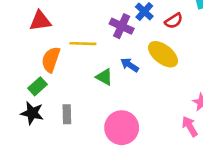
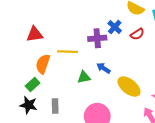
purple cross: (122, 26) -> (97, 38), turned -30
yellow ellipse: (163, 54) -> (129, 87), moved
green triangle: (104, 77) -> (84, 77), turned -40

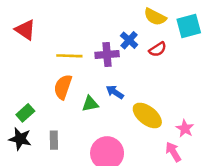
red triangle: (35, 34) -> (25, 30), moved, turned 42
yellow line: (67, 52) -> (69, 56), moved
orange semicircle: (43, 64) -> (63, 87), moved

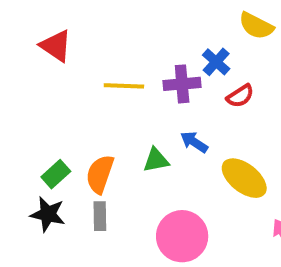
red semicircle: (158, 49) -> (240, 96), moved
orange semicircle: (63, 87) -> (100, 174), moved

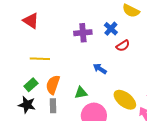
purple cross: (182, 84) -> (83, 33), moved
yellow line: (124, 86) -> (40, 59), moved
green triangle: (156, 160) -> (81, 93), moved
yellow ellipse: (244, 178) -> (125, 100), moved

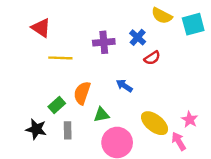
yellow line: (40, 59) -> (60, 58), moved
green rectangle: (31, 85) -> (57, 105), moved
orange semicircle: (53, 85) -> (82, 93), moved

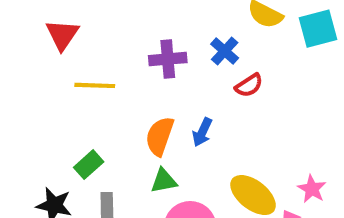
red triangle: (41, 28) -> (62, 35), turned 30
blue arrow: (124, 86) -> (202, 132), turned -98
orange semicircle: (82, 93) -> (160, 136), moved

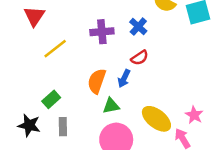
yellow line: (95, 85) -> (55, 49), turned -40
red semicircle: (249, 85) -> (140, 58), moved
green triangle: (164, 181) -> (111, 106), moved

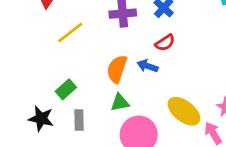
blue arrow: (124, 79) -> (148, 66), turned 84
green triangle: (111, 106) -> (120, 103), moved

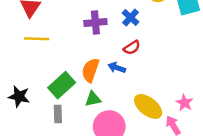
yellow line: (70, 33) -> (37, 39), moved, turned 40
green rectangle: (66, 89) -> (62, 85), moved, size x1.5
black star: (41, 119) -> (19, 96), moved

